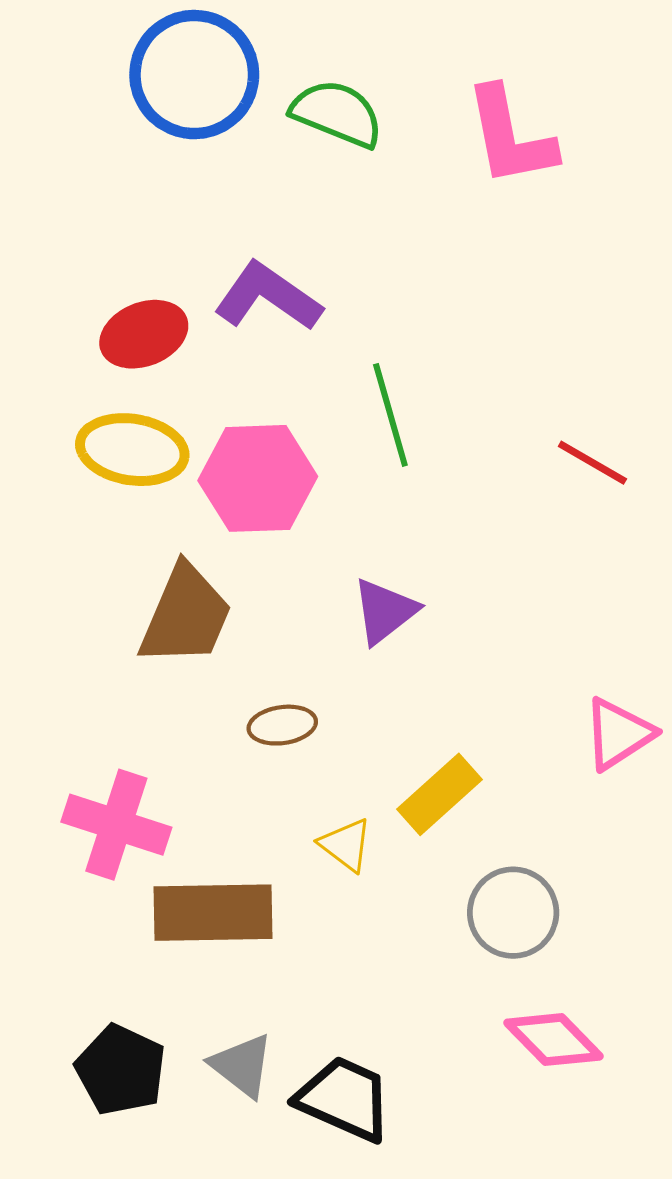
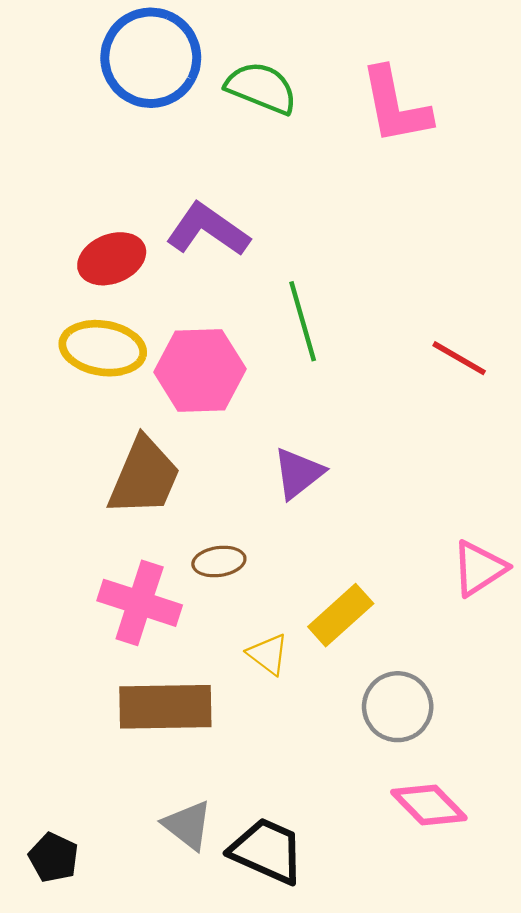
pink cross: (116, 825) -> (140, 603), moved
black pentagon: (121, 1070) -> (54, 858), moved, size x0.7

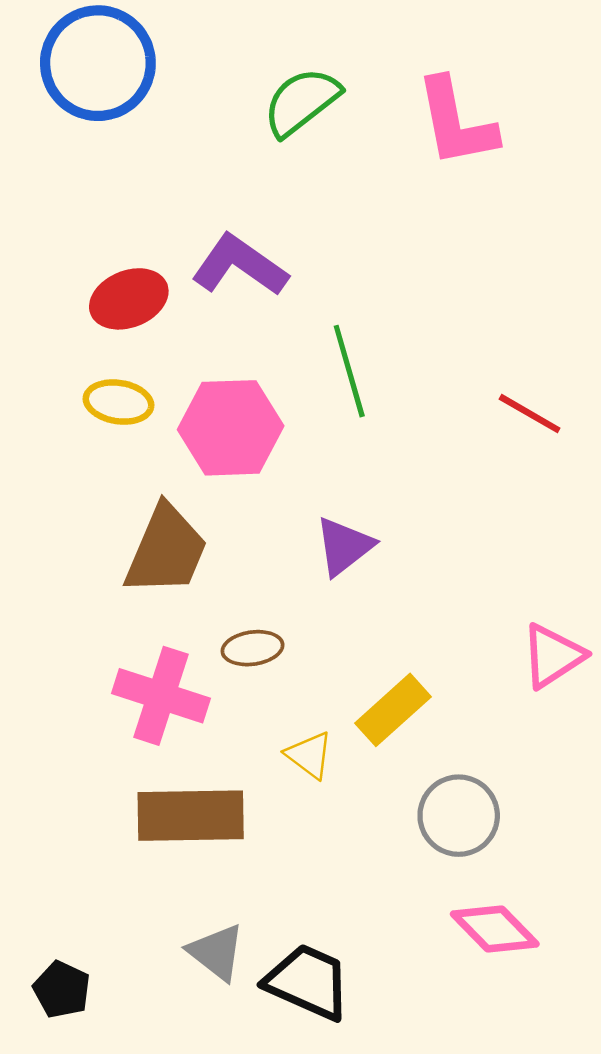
blue circle: (151, 58) -> (98, 63), moved
green semicircle: (261, 88) -> (301, 102), turned -60
yellow ellipse: (103, 348) -> (119, 402), size x0.7

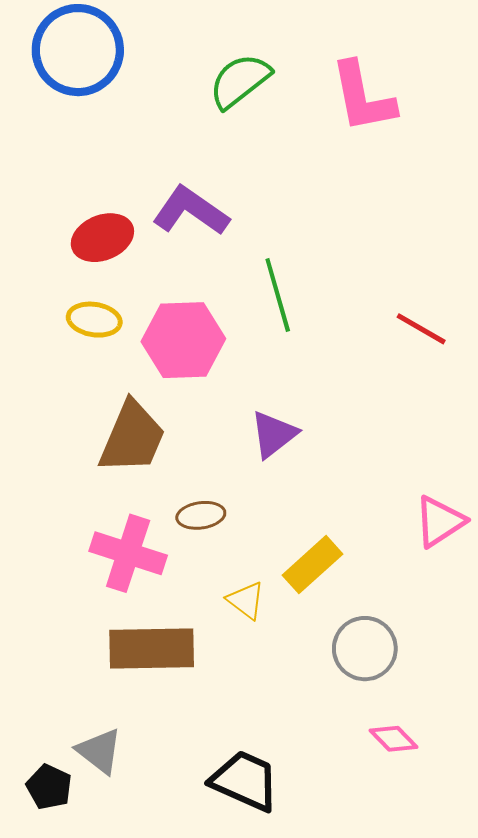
pink diamond: (495, 929) -> (394, 739), size x0.7
gray triangle: (216, 952) -> (99, 751), moved

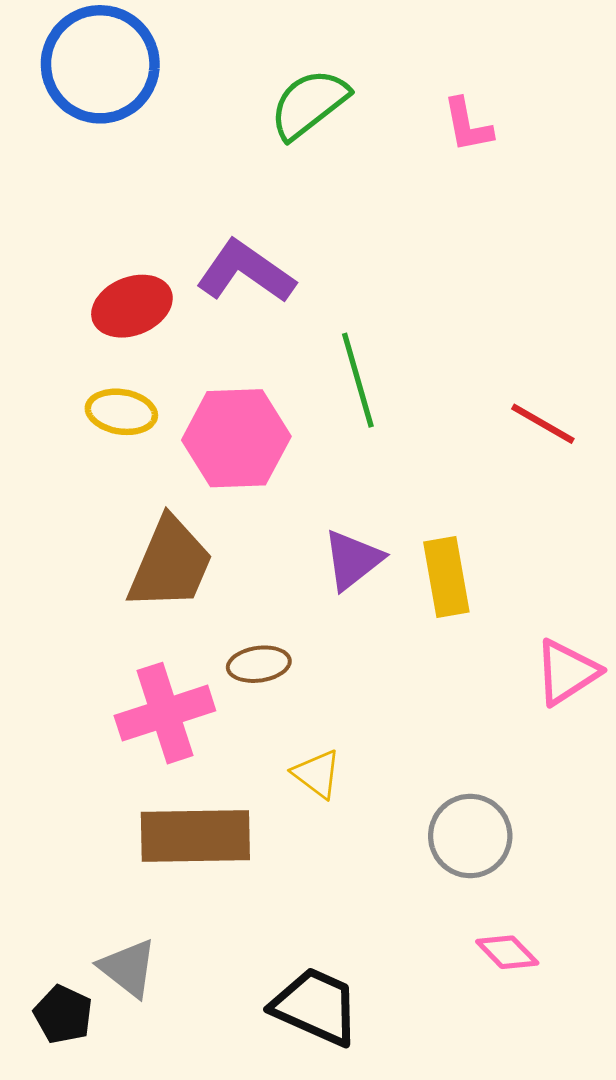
pink L-shape: (363, 97) -> (468, 125), size x0.6
pink cross: (128, 553) -> (165, 713), turned -36
yellow rectangle: (313, 565) -> (446, 577), moved, turned -58

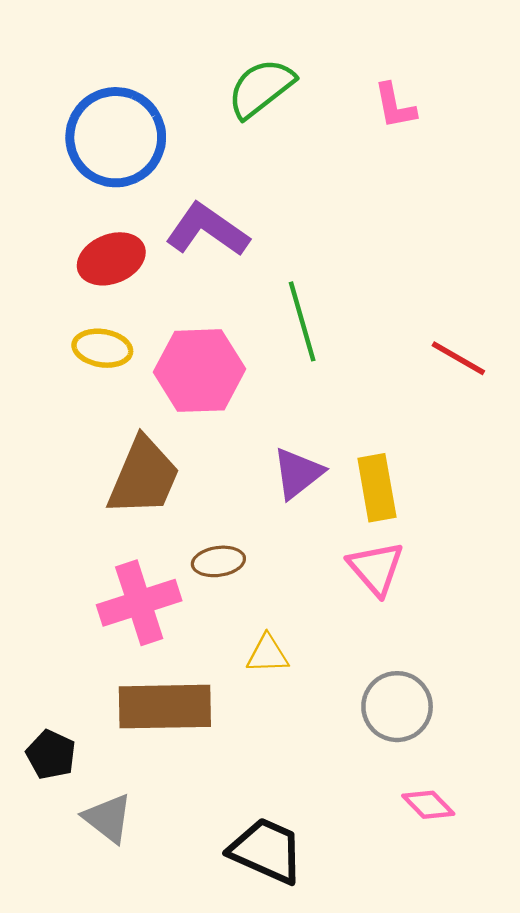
blue circle: (100, 64) -> (116, 137), moved
pink triangle: (567, 672) -> (376, 568), moved, turned -38
yellow triangle: (317, 774) -> (268, 654), turned -39
black pentagon: (63, 1014) -> (51, 755), moved

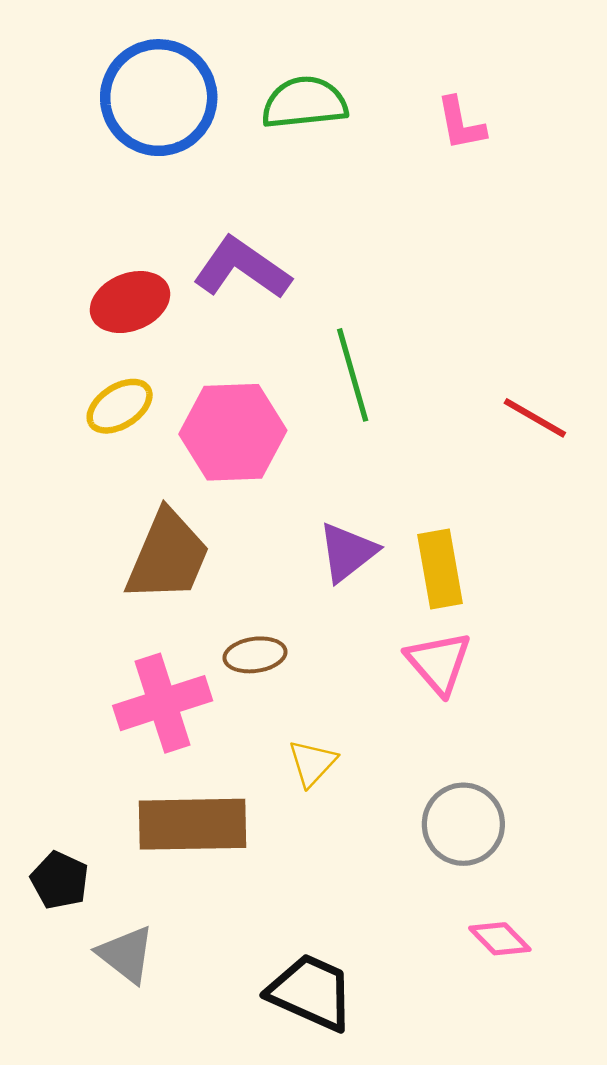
green semicircle: (261, 88) -> (304, 103), turned 32
blue circle: (116, 137) -> (159, 98), moved
yellow ellipse: (102, 348) -> (120, 406), turned -42
yellow triangle: (268, 654) -> (312, 763), turned -45

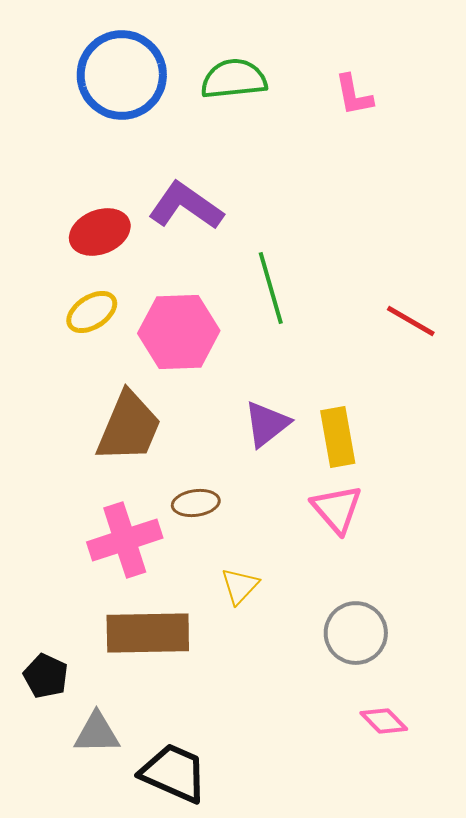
gray triangle: (126, 954) -> (97, 733), turned -39
black trapezoid: (311, 992) -> (174, 773), moved

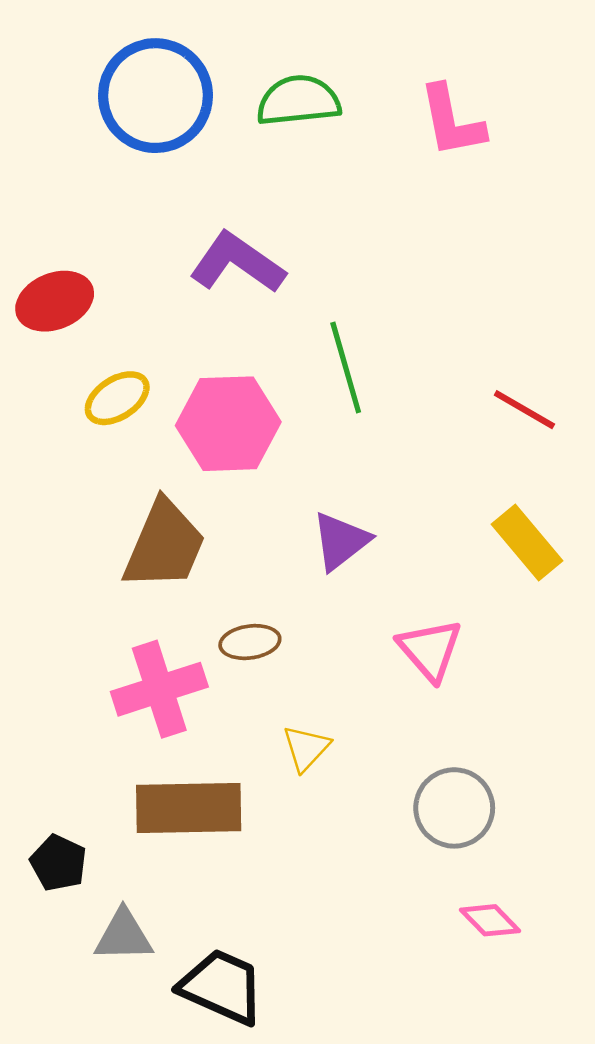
pink L-shape: (354, 95) -> (452, 121), size x1.4
red ellipse: (100, 232) -> (55, 301), moved
yellow rectangle: (338, 437) -> (527, 542), moved, turned -30

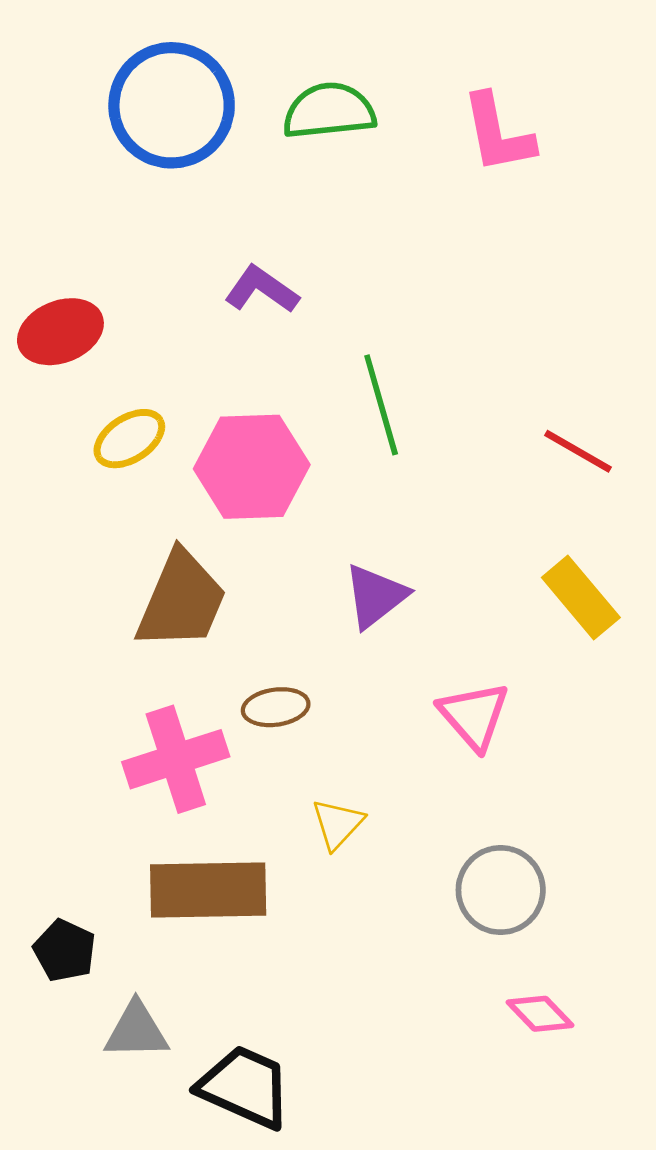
purple L-shape: (237, 263) -> (262, 290), size x0.7

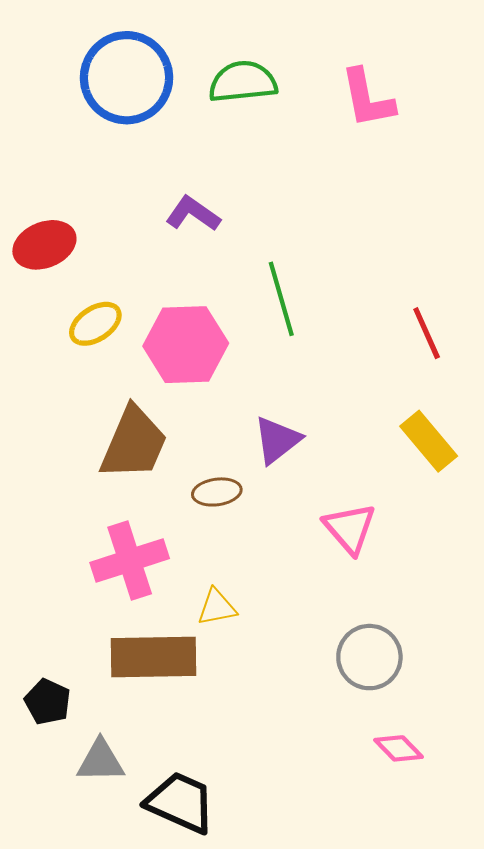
red line: (578, 451) -> (427, 333), turned 36
brown ellipse: (276, 707) -> (217, 492), moved
yellow triangle: (338, 824) -> (217, 607), moved, turned 36

